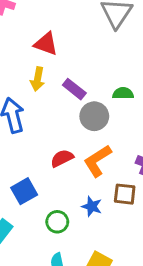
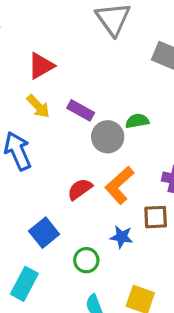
red triangle: (46, 44) -> (41, 66), turned -40
yellow arrow: (38, 79) -> (38, 106), turned -45
green semicircle: (123, 93) -> (137, 121), moved

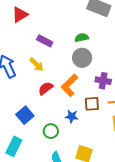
yellow arrow: (38, 106) -> (37, 65), moved
green semicircle: (137, 121) -> (82, 38), moved
gray circle: (108, 137) -> (82, 58), moved

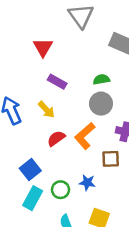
red triangle: (20, 15) -> (43, 47), moved, turned -30
blue star: (72, 116) -> (87, 183), moved
cyan rectangle: (14, 146) -> (33, 198), moved

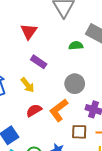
green semicircle: (101, 79) -> (76, 46), moved

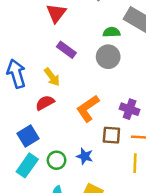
gray circle: (75, 84) -> (108, 57), moved
red semicircle: (34, 110) -> (45, 103), moved

